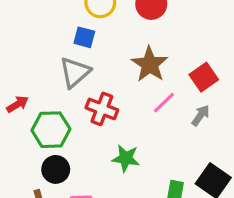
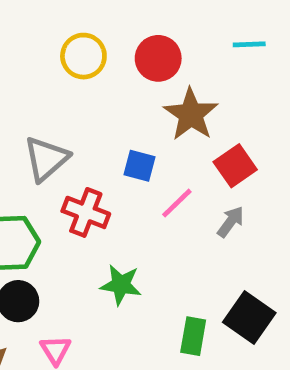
blue square: (84, 37) -> (140, 166), moved
brown star: (150, 64) -> (191, 114), moved

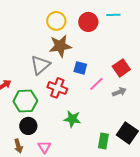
cyan line: (249, 44) -> (113, 15), moved
brown star: (191, 114) -> (60, 46), moved, turned 30
gray arrow: (231, 222) -> (119, 92), turned 32

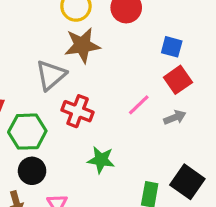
blue square: (80, 68) -> (172, 47), moved

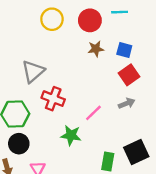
brown star: (82, 45) -> (96, 49), moved, size x0.6
pink line: (139, 105) -> (93, 113), moved
black square: (187, 182) -> (136, 152), turned 30

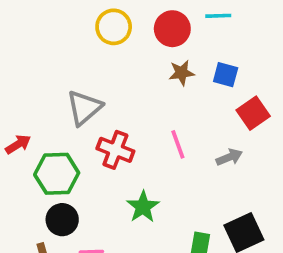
red square: (129, 75) -> (253, 113), moved
pink line: (93, 113) -> (178, 144), moved, turned -66
green star: (71, 135) -> (143, 207), turned 30

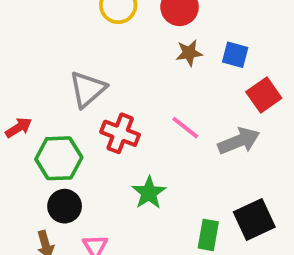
pink line: (178, 144) -> (185, 128), turned -32
gray arrow: (229, 157) -> (239, 141), size x1.5

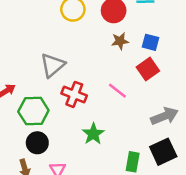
red square: (264, 95) -> (148, 69), moved
gray arrow: (239, 141) -> (164, 116), moved

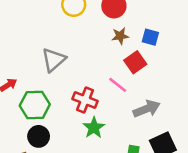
red square: (148, 69) -> (135, 62), moved
red cross: (74, 94) -> (85, 100), moved
gray arrow: (164, 116) -> (147, 109), moved

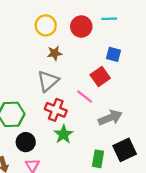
brown star: (120, 36) -> (55, 53), moved
gray triangle: (54, 60) -> (48, 81), moved
black circle: (39, 136) -> (26, 142), moved

